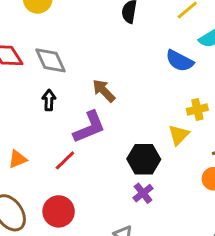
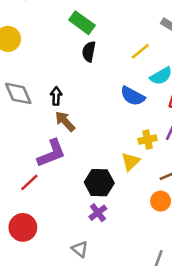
black arrow: (49, 100) -> (56, 96), moved

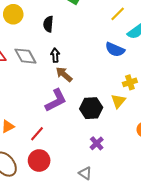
black semicircle: (89, 52) -> (48, 24), moved
red line: (29, 182) -> (37, 134), moved
black hexagon: (99, 183) -> (91, 108), moved

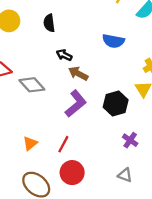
blue semicircle: (115, 50) -> (113, 41), moved
black arrow: (55, 55) -> (64, 55), turned -48
gray diamond: (25, 56) -> (32, 85), moved

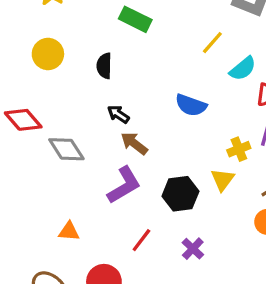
orange triangle: (30, 143) -> (69, 231), moved, turned 35
red line: (63, 144) -> (141, 240), moved

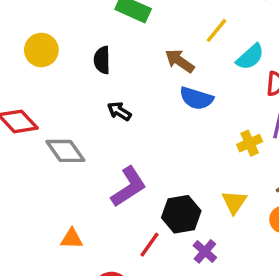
brown arrow: (134, 143) -> (180, 61), moved
yellow triangle: (222, 180) -> (234, 202), moved
black hexagon: (180, 194) -> (181, 214), moved

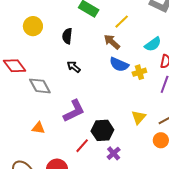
yellow line: (217, 30) -> (122, 22), moved
yellow cross: (250, 143) -> (139, 72), moved
yellow triangle: (234, 202) -> (139, 117), moved
orange triangle: (72, 239) -> (38, 128), moved

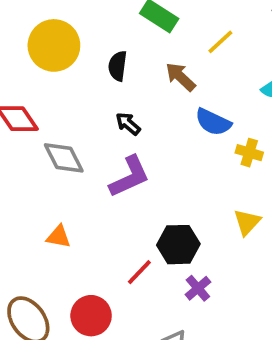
yellow circle: (33, 26) -> (54, 45), size x1.4
brown arrow: (112, 42) -> (181, 77), moved
yellow cross: (139, 72) -> (249, 153), moved, turned 32
purple L-shape: (74, 111) -> (130, 177), moved

